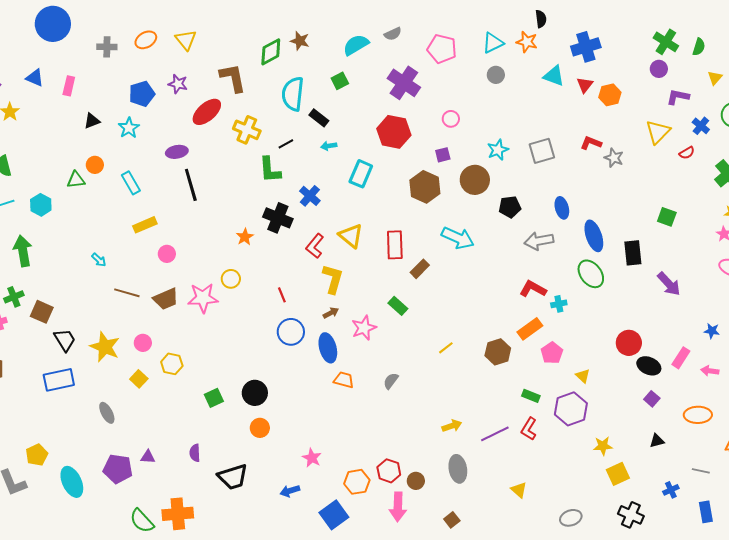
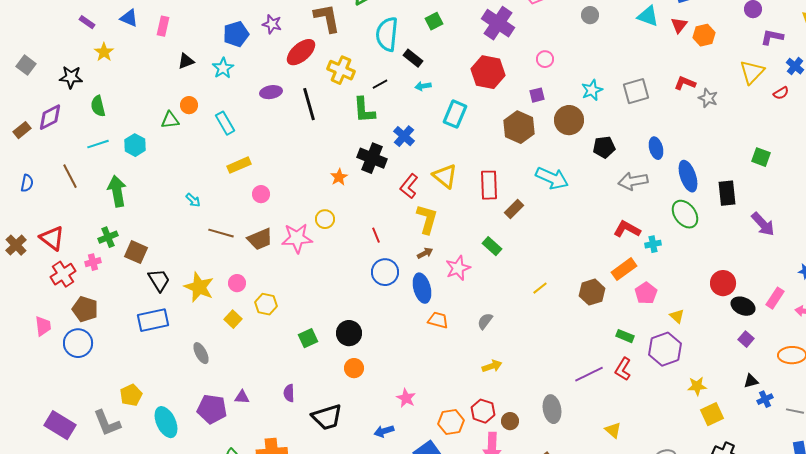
black line: (191, 185) -> (309, 104), moved
yellow arrow: (452, 426) -> (492, 366), moved
blue cross: (671, 490) -> (765, 399), moved

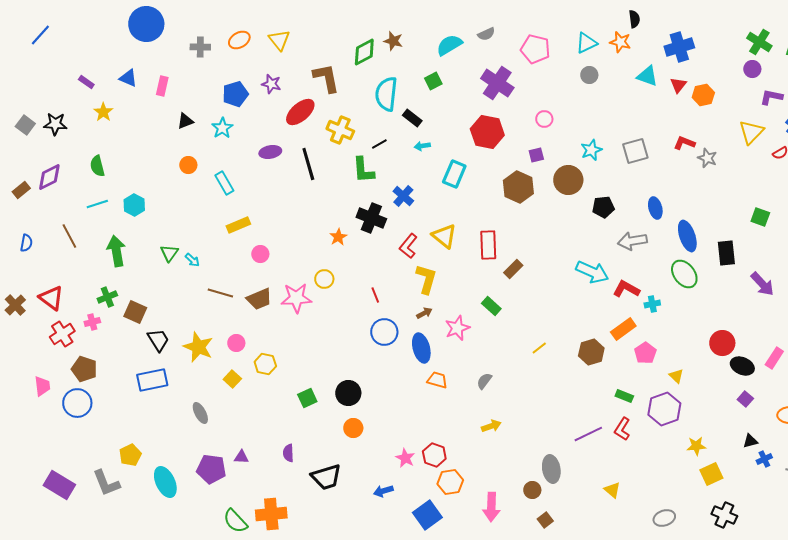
black star: (71, 77) -> (55, 124), moved
green triangle: (170, 120) -> (169, 253), moved, turned -48
cyan arrow: (552, 178) -> (592, 272), moved
red hexagon: (483, 411) -> (434, 455), moved
brown circle: (510, 421) -> (532, 490), moved

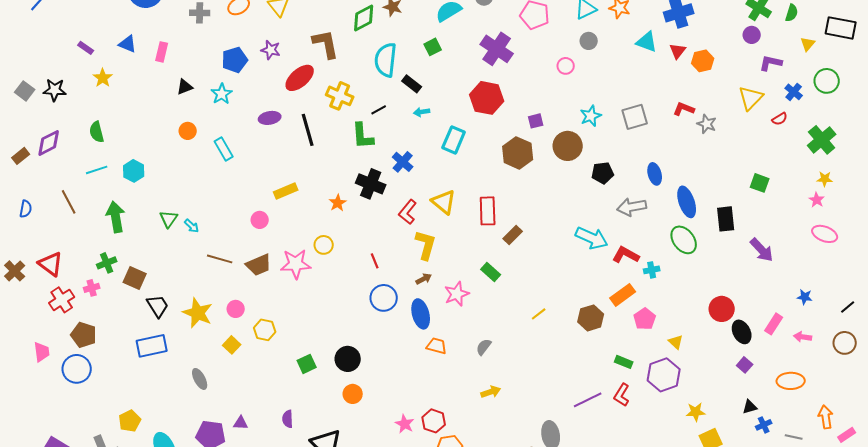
pink circle: (544, 119) -> (566, 66), moved
yellow rectangle: (238, 225) -> (286, 191), moved
black ellipse: (742, 366) -> (742, 332), turned 40

